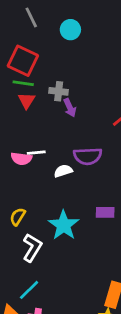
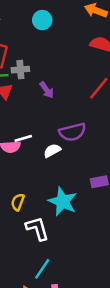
cyan circle: (70, 30) -> (42, 20), moved
gray cross: (59, 91) -> (20, 70), moved
white L-shape: (32, 248) -> (37, 229), turned -36

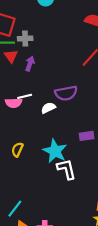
purple arrow: (47, 90) -> (30, 64), moved, turned -128
white L-shape: (37, 229) -> (66, 169), moved
cyan line: (42, 269) -> (15, 209), moved

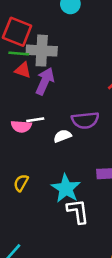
gray cross: (25, 39) -> (42, 51), size x1.6
red triangle: (11, 56) -> (23, 70), turned -40
purple arrow: (30, 64) -> (45, 81), size x1.5

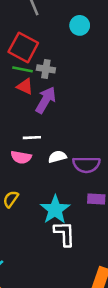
gray cross: (42, 51) -> (46, 69), size x0.6
purple semicircle: (85, 120) -> (86, 165), moved
pink semicircle: (21, 126) -> (21, 157), moved

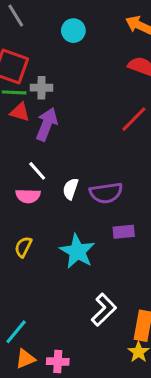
white line: (32, 138) -> (37, 171), turned 60
white semicircle: (57, 157) -> (71, 189), turned -48
white L-shape: (65, 234) -> (104, 310), moved, turned 56

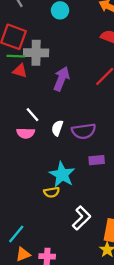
gray cross: (41, 88) -> (36, 53), size x1.5
purple arrow: (47, 124) -> (61, 79), moved
yellow semicircle: (23, 247) -> (52, 192), moved, turned -126

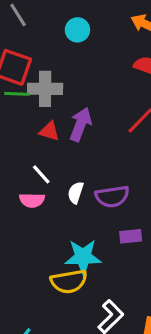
red triangle: (20, 71) -> (49, 131), moved
cyan star: (62, 175) -> (83, 257), turned -30
yellow semicircle: (52, 192) -> (69, 281), size x1.6

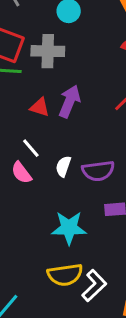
gray cross: (45, 89) -> (48, 51), moved
pink semicircle: (32, 200) -> (21, 173), turned 50
yellow semicircle: (69, 281) -> (65, 275), moved

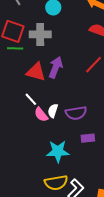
red triangle: (40, 107) -> (36, 72), size x1.5
pink semicircle: (21, 173) -> (41, 115), moved

